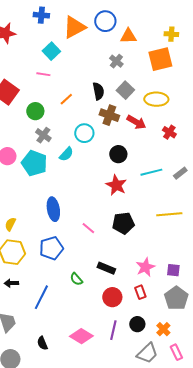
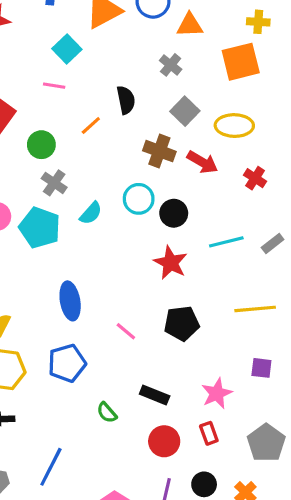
black semicircle: (98, 91) -> (126, 100), moved
cyan circle: (84, 133) -> (139, 199), moved
purple square: (173, 270) -> (261, 368), moved
blue line: (41, 297) -> (51, 467), moved

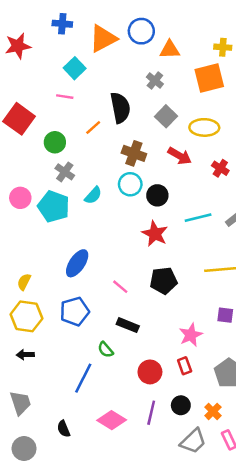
black semicircle: (126, 100) -> (120, 108), size x1.4
brown cross: (159, 151) -> (134, 153), moved
blue ellipse: (70, 301) -> (77, 263), turned 44
black rectangle: (155, 395) -> (128, 325), moved
blue line: (51, 467) -> (83, 378), moved

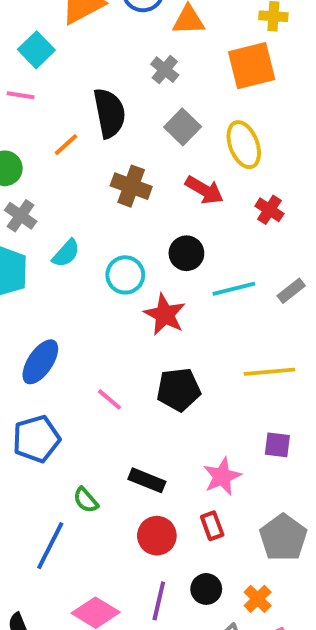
yellow ellipse: (204, 127) -> (244, 145), turned 68
cyan circle: (130, 184) -> (125, 275), moved
black circle: (157, 195) -> (186, 253), moved
black rectangle: (128, 325) -> (147, 480), moved

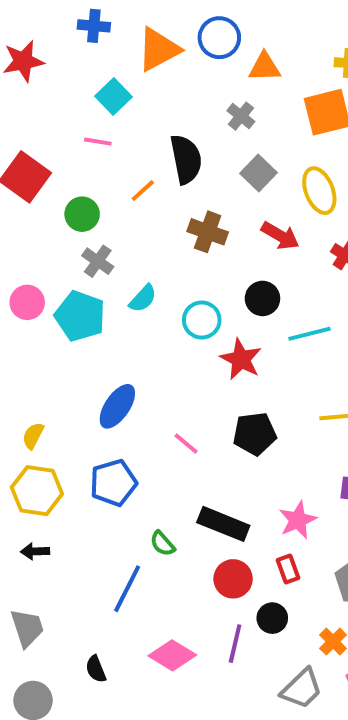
black rectangle: (147, 480) -> (223, 524), size x1.4
black circle: (206, 589) -> (272, 618), moved

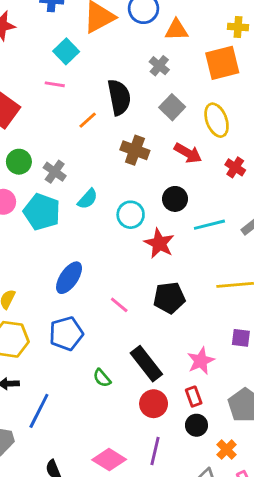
green circle: (82, 214) -> (19, 162), moved
black rectangle: (223, 524) -> (146, 364), turned 30
blue line: (127, 589) -> (39, 411), moved
black circle: (272, 618) -> (196, 425), moved

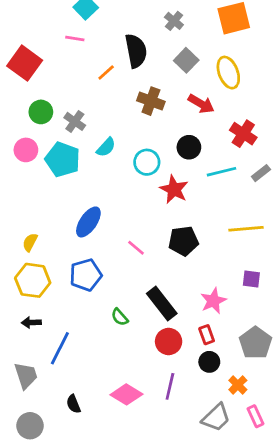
red cross: (235, 167) -> (243, 134), moved, size x1.4

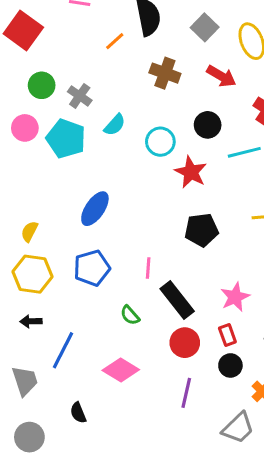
pink line: (136, 248) -> (148, 268), moved, turned 54
pink diamond: (126, 394) -> (121, 370), moved

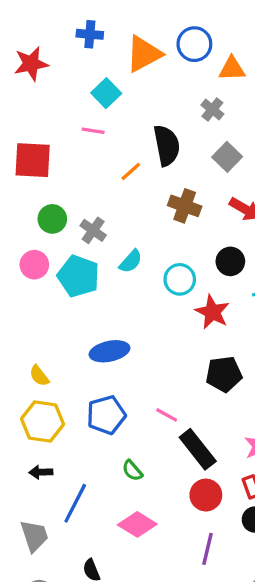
red square: (23, 30) -> (33, 160), turned -33
blue ellipse: (95, 209) -> (109, 351), turned 44
yellow semicircle: (29, 231) -> (39, 376), turned -65
pink line: (148, 268) -> (167, 415), turned -65
green semicircle: (130, 315) -> (132, 471), moved

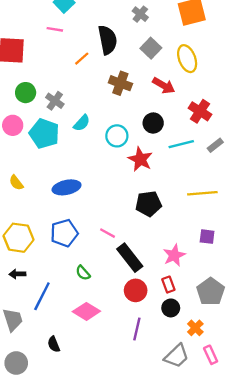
yellow semicircle: (39, 376) -> (16, 183), moved

